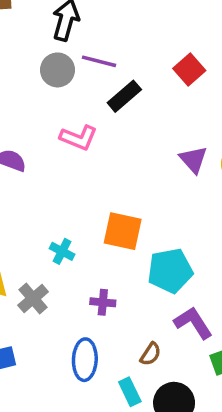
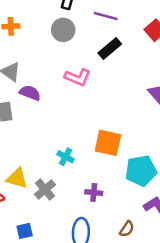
purple line: (99, 61) -> (106, 16), moved

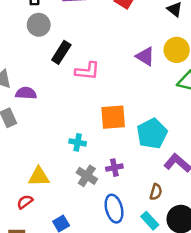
black rectangle: (110, 49) -> (61, 52), moved
pink L-shape: (78, 77) -> (87, 71), moved
gray cross: (45, 190) -> (87, 176), moved

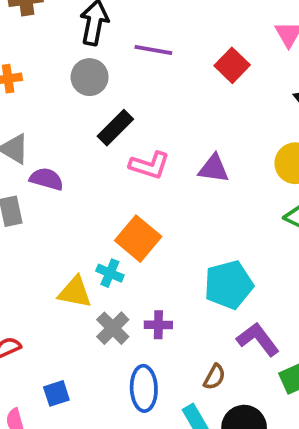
purple triangle: (145, 56) -> (214, 169), moved, turned -36
orange square: (113, 117) -> (138, 239), moved, turned 32
yellow triangle: (39, 177) -> (75, 292), moved

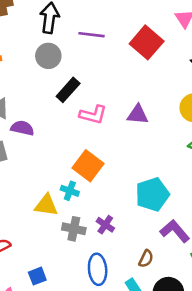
red square: (232, 65) -> (147, 42), size x1.4
purple cross: (158, 325) -> (105, 225), turned 36
gray cross: (113, 328) -> (74, 229), turned -30

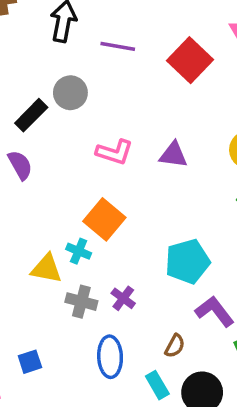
gray circle: (48, 56) -> (70, 93), moved
black rectangle: (68, 90) -> (31, 115), moved
purple semicircle: (22, 128) -> (20, 165), turned 45

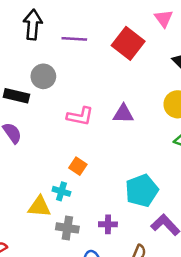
black rectangle: (31, 115) -> (16, 96), turned 65
orange square: (104, 219) -> (78, 166), size x0.6
purple cross: (123, 298) -> (108, 224), moved, turned -30

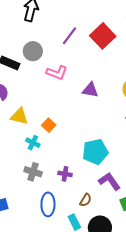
purple line: (74, 39) -> (70, 36), moved, turned -66
pink L-shape: (80, 116) -> (57, 73), moved
yellow triangle: (39, 207) -> (19, 116), moved

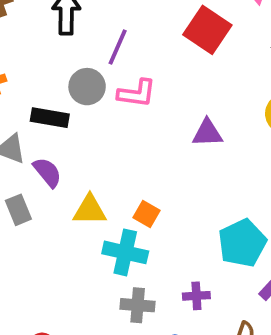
purple line: (70, 36) -> (118, 47), moved
pink L-shape: (57, 73) -> (137, 93), moved
cyan cross: (33, 143) -> (125, 252), size x1.6

